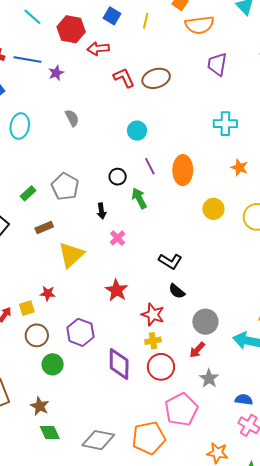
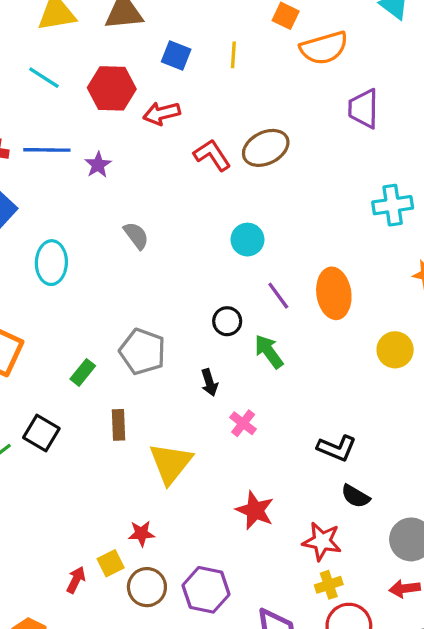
brown rectangle: (44, 228) -> (119, 425), turned -60
brown circle: (37, 335) -> (147, 587), moved
red arrow: (197, 350) -> (405, 589), turned 48

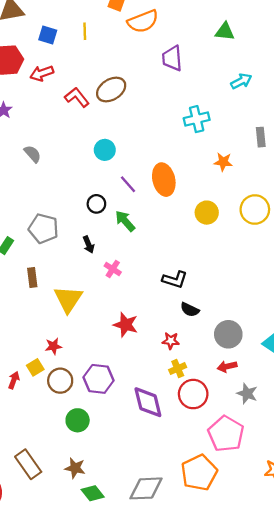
red star: (322, 541) -> (171, 341), size x0.7

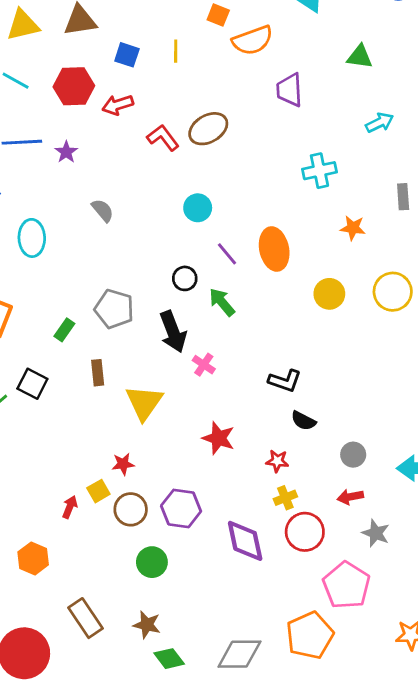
black arrow: (89, 245) -> (173, 332), size x1.8
gray circle: (228, 334) -> (353, 455), size x0.7

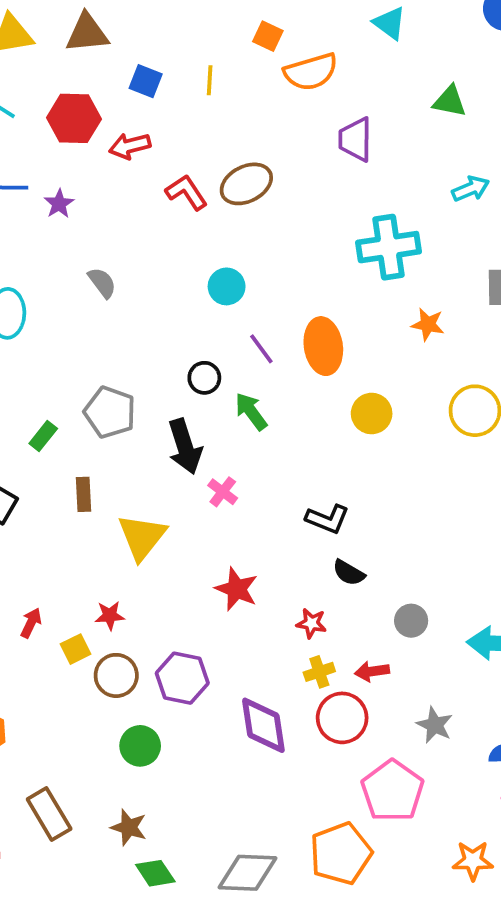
cyan cross: (319, 171) -> (388, 247), size x1.4
yellow circle: (329, 294) -> (372, 414), moved
red arrow: (350, 497) -> (372, 671), moved
red arrow: (70, 507) -> (31, 623), moved

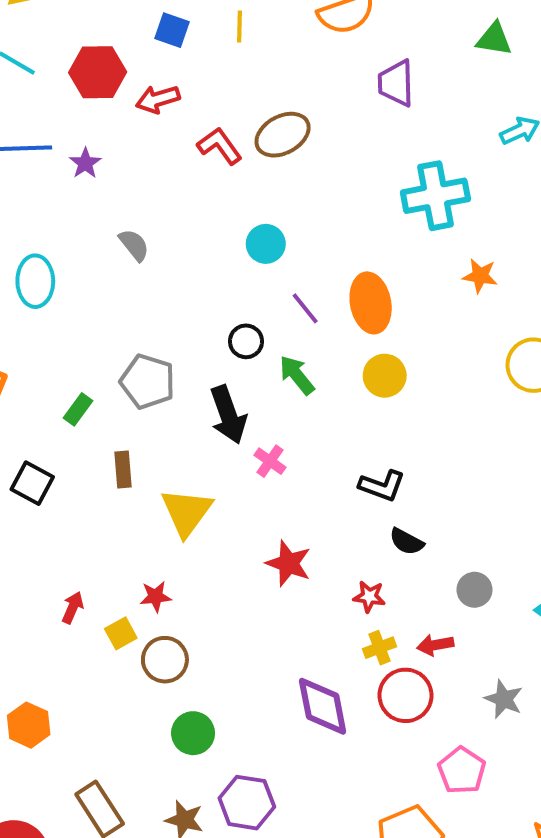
yellow circle: (372, 414) -> (385, 376), moved
purple hexagon: (182, 678) -> (247, 803), moved
pink pentagon: (392, 791) -> (462, 771), size x0.7

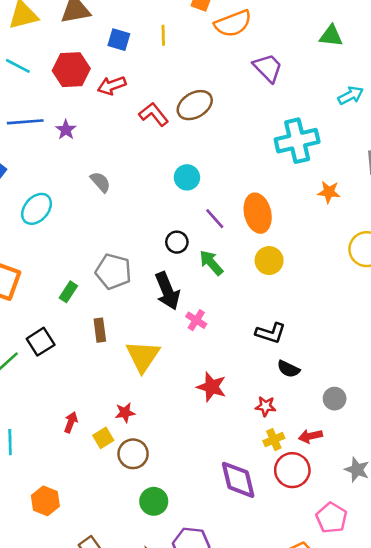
purple trapezoid: (396, 83) -> (268, 68), turned 140
cyan ellipse: (35, 281) -> (37, 209), turned 44
black square: (32, 483) -> (41, 342), turned 32

